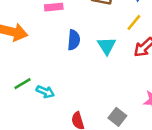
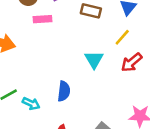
blue semicircle: (74, 40) -> (64, 91), moved

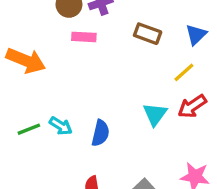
cyan triangle: (94, 60) -> (155, 114), moved
cyan arrow: (31, 104) -> (61, 126), moved

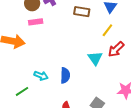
pink rectangle: (84, 37) -> (36, 22), moved
green line: (29, 129) -> (22, 91), moved

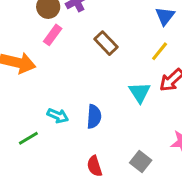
brown rectangle: (82, 12) -> (106, 43), moved, turned 35
pink rectangle: (36, 22) -> (53, 35), turned -48

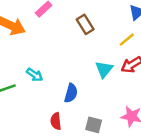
blue semicircle: (94, 117) -> (71, 93), moved
gray square: (141, 161) -> (94, 125), turned -35

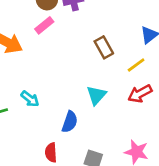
brown rectangle: (85, 24) -> (104, 47), moved
cyan triangle: (104, 69) -> (96, 95), moved

